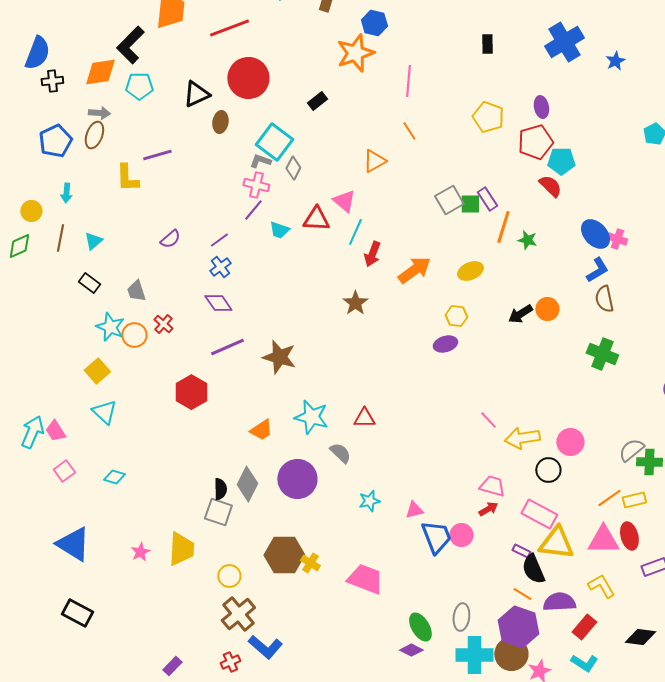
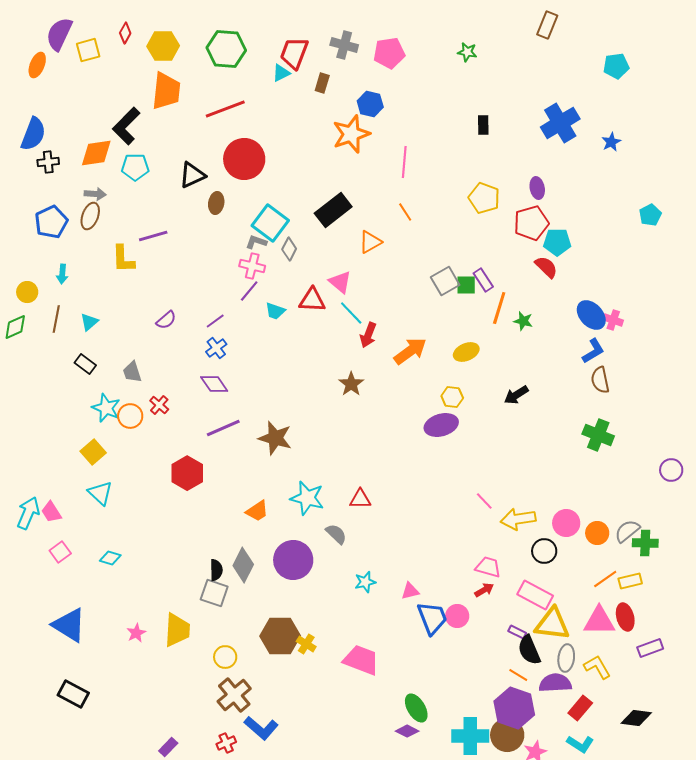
black rectangle: (317, 101) -> (333, 210), moved, size x1.8
cyan line: (355, 232) -> (351, 313), turned -68
orange circle: (547, 309) -> (597, 533), moved
purple ellipse: (445, 344) -> (441, 425), size x1.4
gray ellipse: (461, 617) -> (566, 658), moved

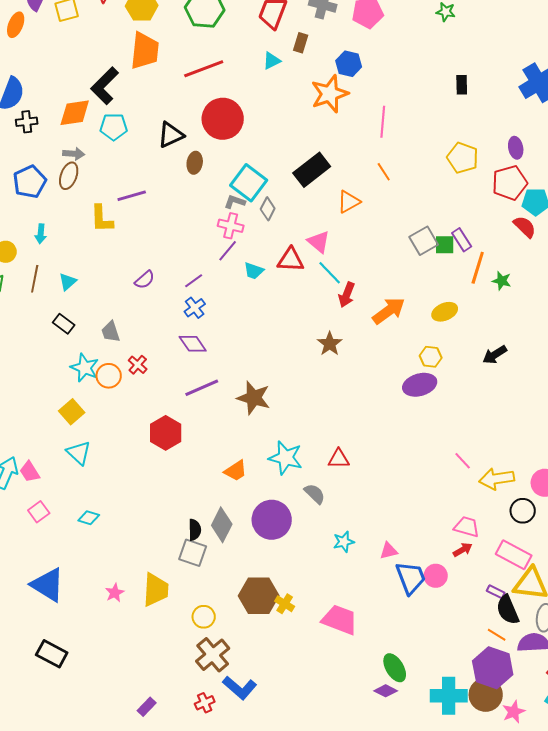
cyan triangle: (281, 73) -> (272, 61), moved

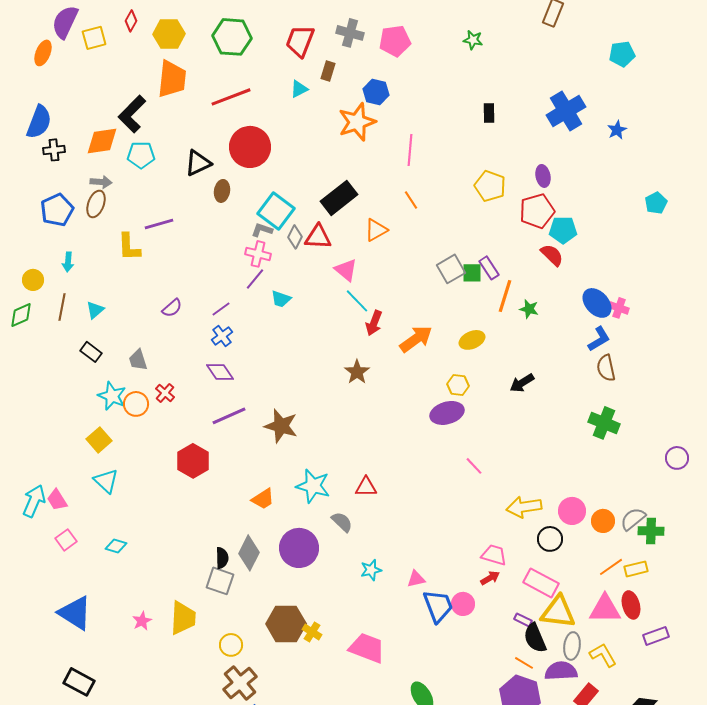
red triangle: (291, 260) -> (318, 237), moved
pink line: (463, 461) -> (474, 466), moved

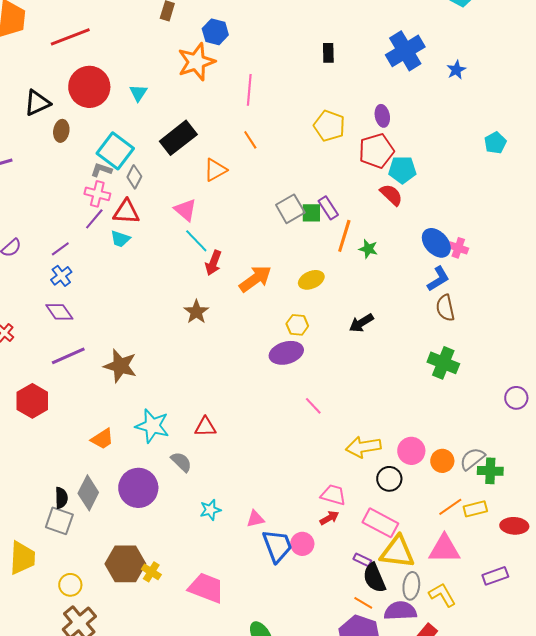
cyan triangle: (299, 89) -> (138, 93), moved, turned -30
red triangle: (318, 237) -> (126, 212), moved
red ellipse: (631, 605) -> (514, 526), moved, turned -72

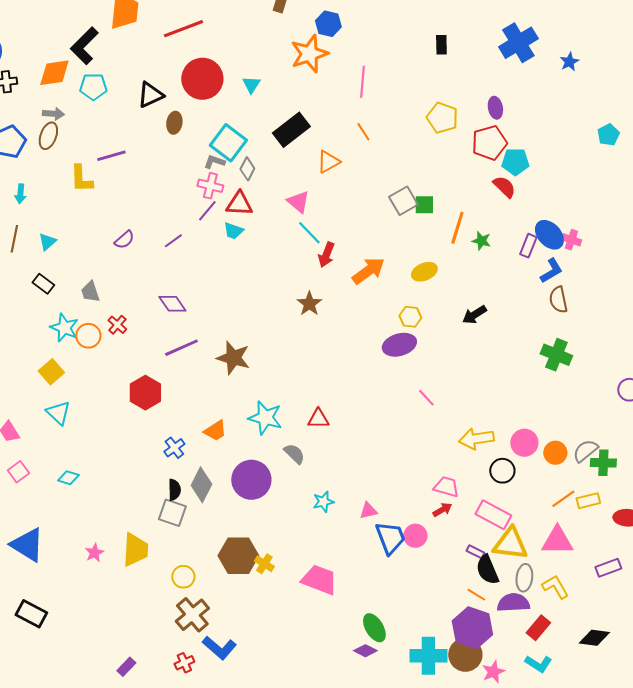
purple rectangle: (328, 208) -> (528, 246), moved, turned 55
blue cross: (61, 276) -> (174, 448), moved

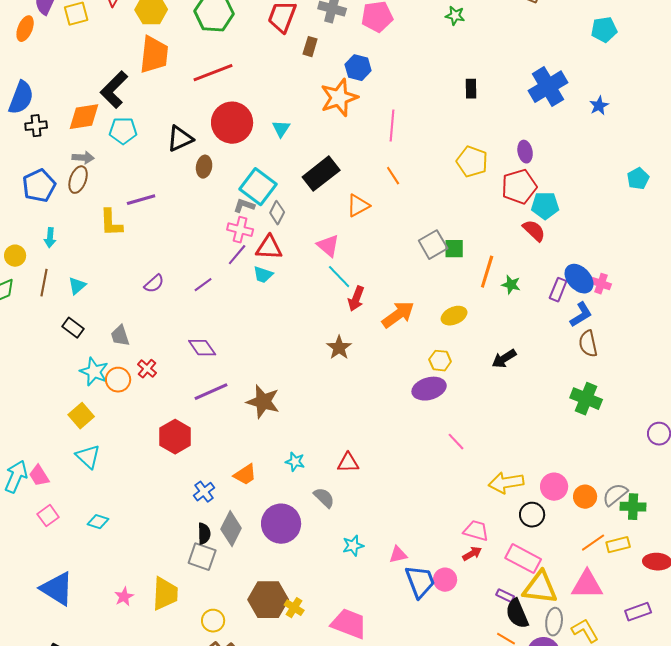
cyan star: (265, 418) -> (295, 462), size x0.6

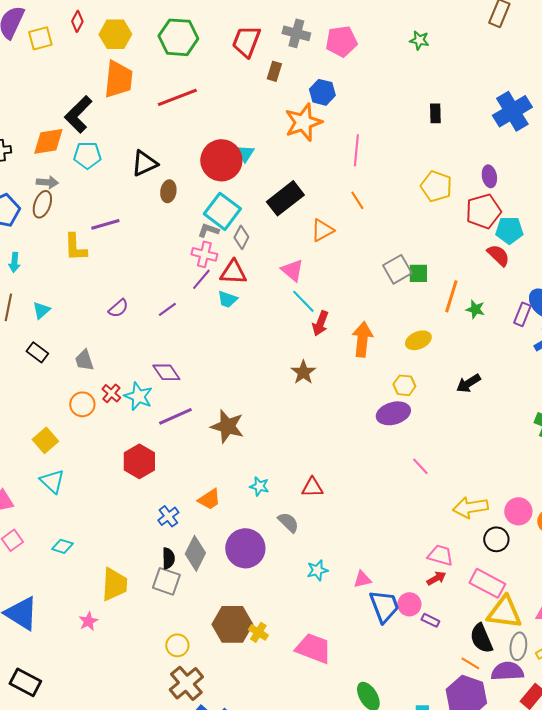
red circle: (232, 123) -> (221, 160), moved
orange arrow: (398, 315) -> (362, 339), turned -48
cyan star: (94, 372) -> (138, 396), moved
yellow trapezoid: (165, 594) -> (114, 584), moved
purple rectangle: (505, 596) -> (430, 620), moved

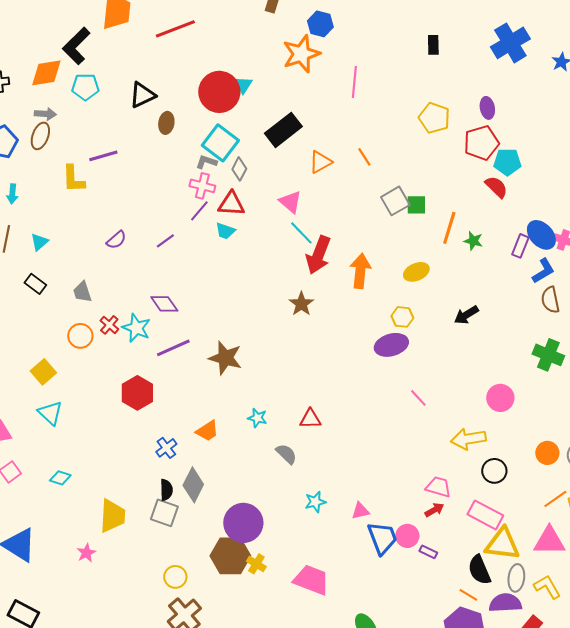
orange line: (357, 200) -> (364, 157), moved
red arrow: (320, 323) -> (318, 255), size x1.5
pink circle: (518, 511) -> (500, 398), moved
purple circle: (245, 548) -> (243, 523), moved

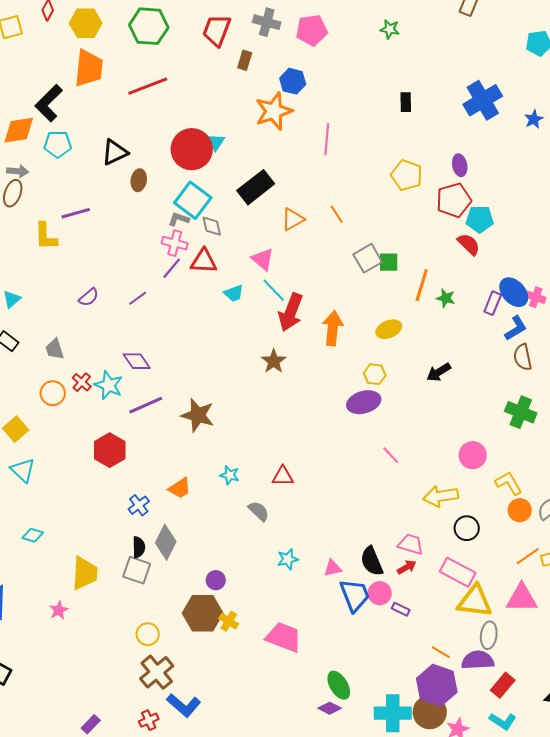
gray diamond: (239, 169) -> (212, 226), turned -40
cyan trapezoid: (225, 231) -> (234, 293), moved, turned -40
purple circle: (243, 523) -> (216, 580), size x0.5
black semicircle: (479, 570) -> (372, 561), moved
yellow L-shape: (547, 587) -> (509, 483), moved

